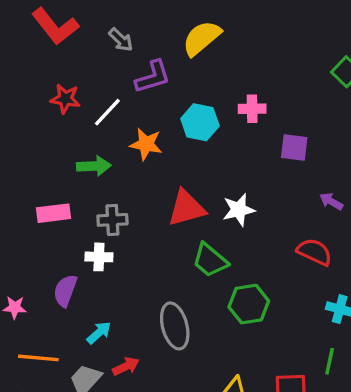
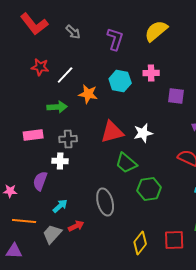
yellow semicircle: (202, 38) -> (156, 31), moved
purple L-shape: (153, 77) -> (115, 39), moved, turned -55

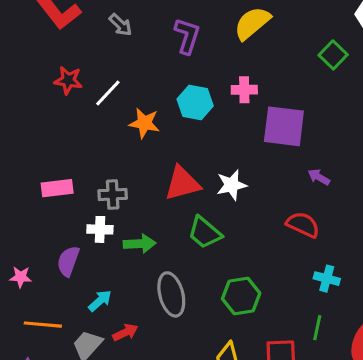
purple square: (176, 96) -> (284, 126), size x1.6
green arrow: (57, 107) -> (140, 244), moved
green hexagon: (149, 189) -> (241, 296), moved

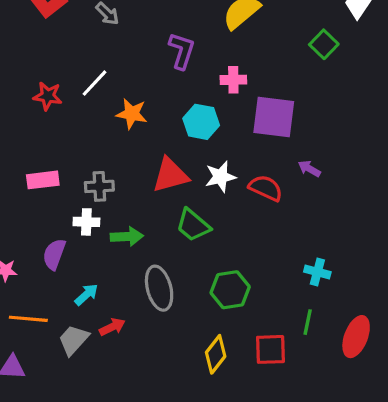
purple L-shape: (187, 36) -> (182, 51), moved
red star: (68, 80) -> (48, 96), moved
cyan hexagon: (195, 102) -> (201, 122), moved
red semicircle: (303, 225) -> (266, 188), moved

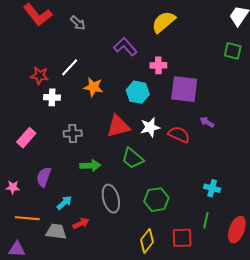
green square: (324, 44) -> (233, 51), moved, turned -30
purple L-shape: (182, 51) -> (125, 47), turned -60
pink rectangle: (43, 180) -> (26, 138), moved, turned -42
white cross: (86, 222) -> (52, 97), moved
gray trapezoid: (74, 340) -> (56, 232), turned 55

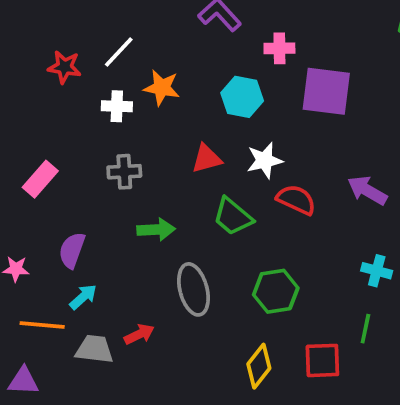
white cross: (52, 97) -> (117, 106), moved
purple arrow: (207, 122) -> (367, 190), moved, size x1.5
red triangle: (118, 126) -> (207, 159), size x0.7
red semicircle: (179, 135) -> (296, 200), moved
cyan arrow: (64, 203) -> (83, 297), moved

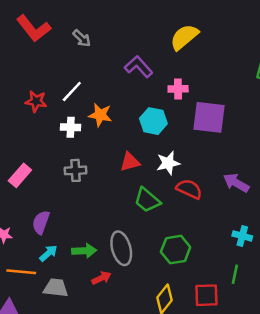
green arrow: (156, 230) -> (84, 251), moved
red arrow: (139, 334) -> (101, 278), moved

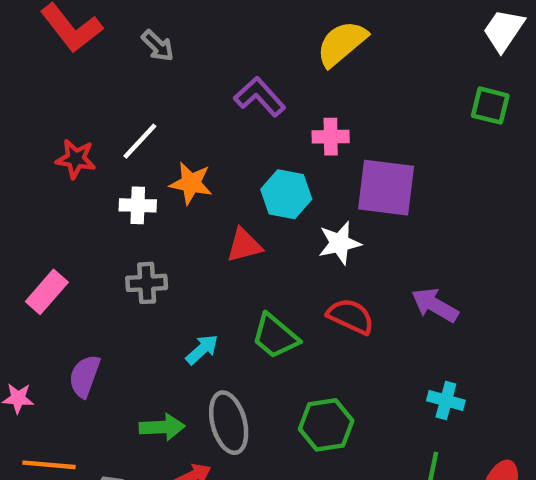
red triangle: (130, 162) -> (244, 245), moved
white star: (168, 163) -> (340, 243), moved
cyan arrow: (48, 253) -> (202, 349), moved

